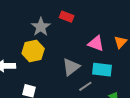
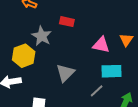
yellow hexagon: (33, 51) -> (24, 56), moved
gray triangle: (71, 67) -> (65, 73), moved

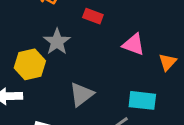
red rectangle: (67, 22) -> (93, 16), moved
pink triangle: (101, 45) -> (134, 44), moved

